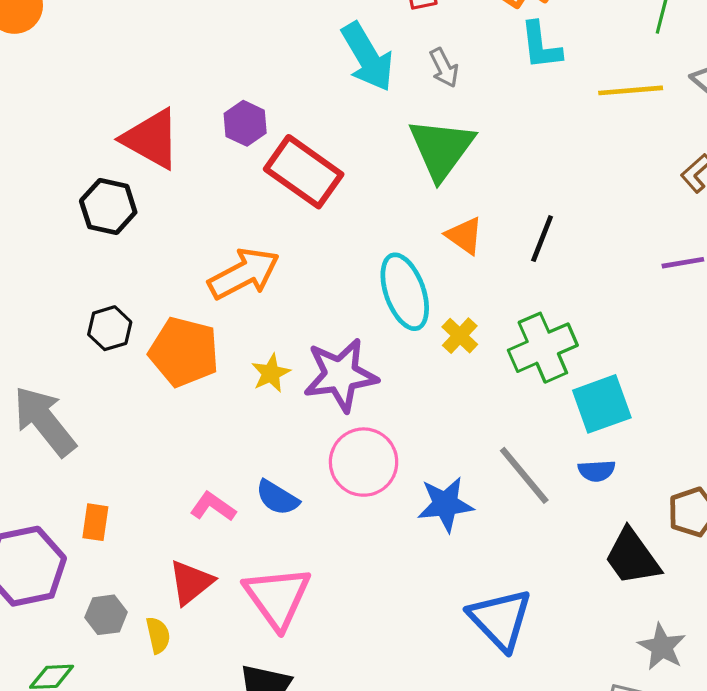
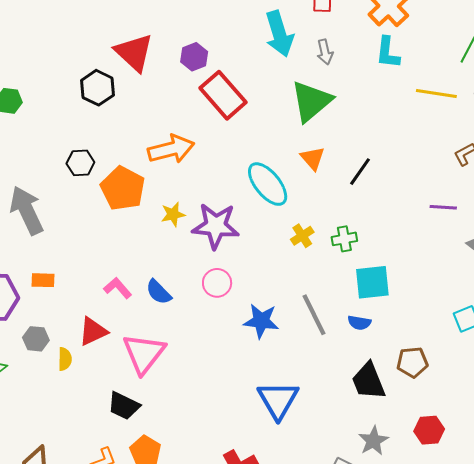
cyan ellipse: (405, 292) -> (268, 184), turned -33
yellow cross: (460, 336) -> (302, 236), moved
green cross: (543, 348) -> (344, 239), size x0.6
pink circle: (364, 462) -> (217, 283), size x0.7
orange rectangle: (95, 522) -> (43, 280), turned 70

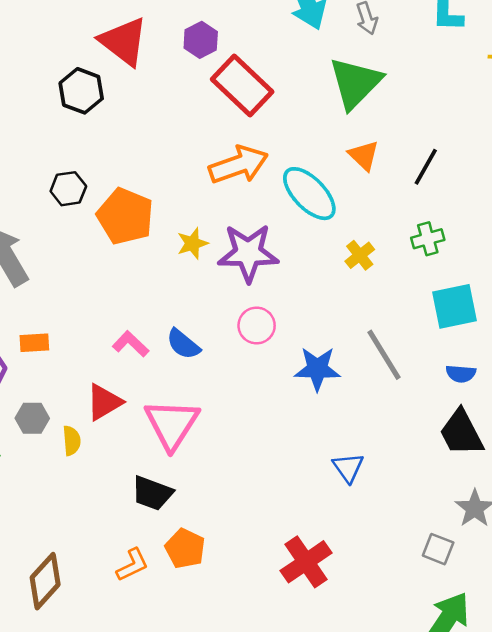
orange arrow: (171, 149) -> (238, 165), moved
green cross: (344, 239) -> (428, 239), moved
blue semicircle: (359, 323) -> (461, 374), moved
blue triangle: (278, 400) -> (348, 468), size x0.6

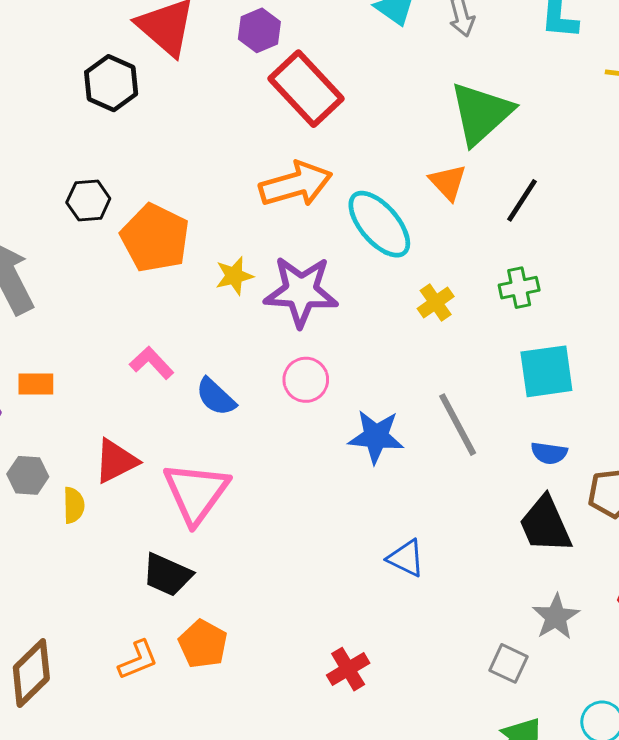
green triangle: (355, 83) -> (481, 113), moved
pink L-shape: (131, 344) -> (152, 363), moved
blue triangle: (348, 468) -> (406, 558), turned -32
red cross: (306, 562) -> (348, 669), size x0.7

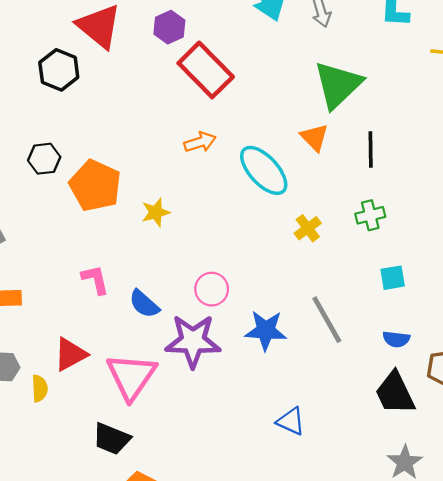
orange arrow: (296, 184) -> (200, 142), size x0.6
black line: (522, 200) -> (371, 150), turned -32
purple star: (301, 291) -> (193, 341), moved
pink L-shape: (152, 363) -> (95, 280), turned 32
cyan square: (546, 371) -> (393, 278), size x0.6

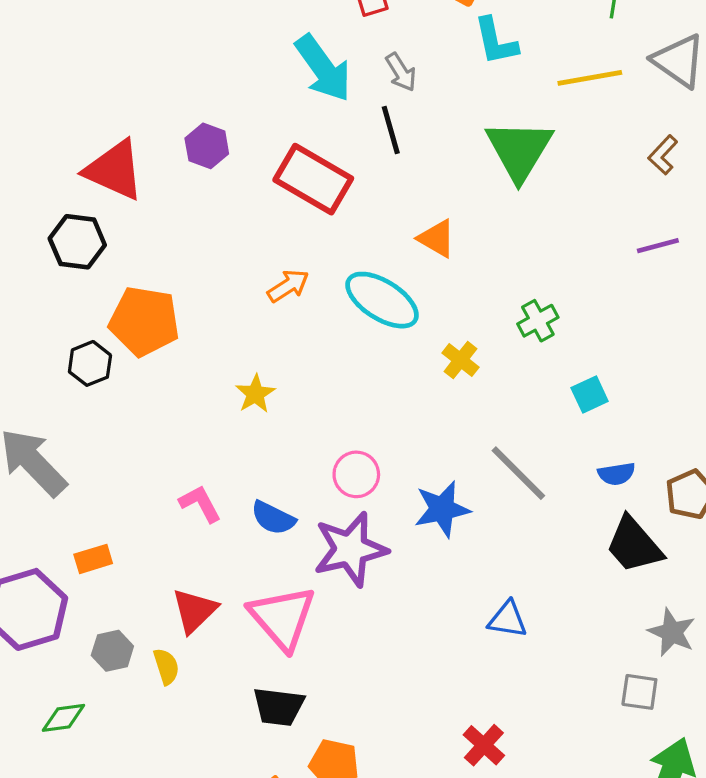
red rectangle: (206, 70) -> (313, 179), moved
green triangle: (338, 85) -> (519, 150), moved
black line: (371, 150) -> (391, 130), moved
orange pentagon: (95, 186) -> (144, 321), moved

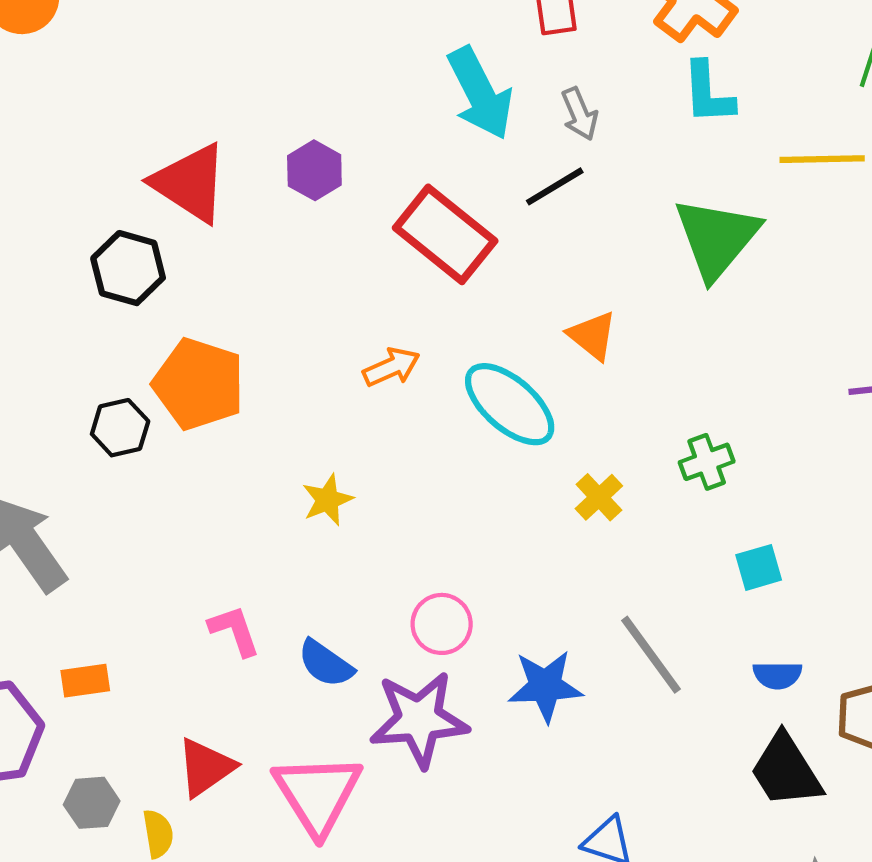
black line: (391, 130) -> (555, 186), turned 66

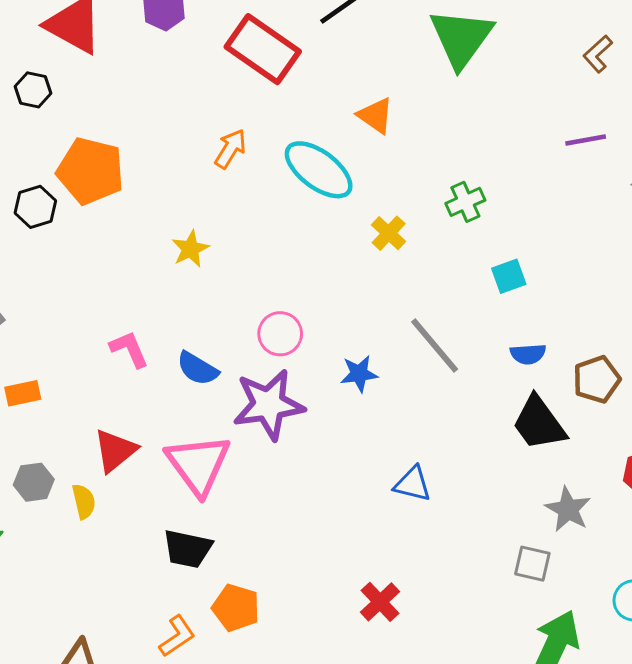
black hexagon: (128, 268) -> (33, 90), size x0.7
orange arrow: (391, 367) -> (230, 149), turned -30
blue star: (545, 686) -> (359, 374), size x0.7

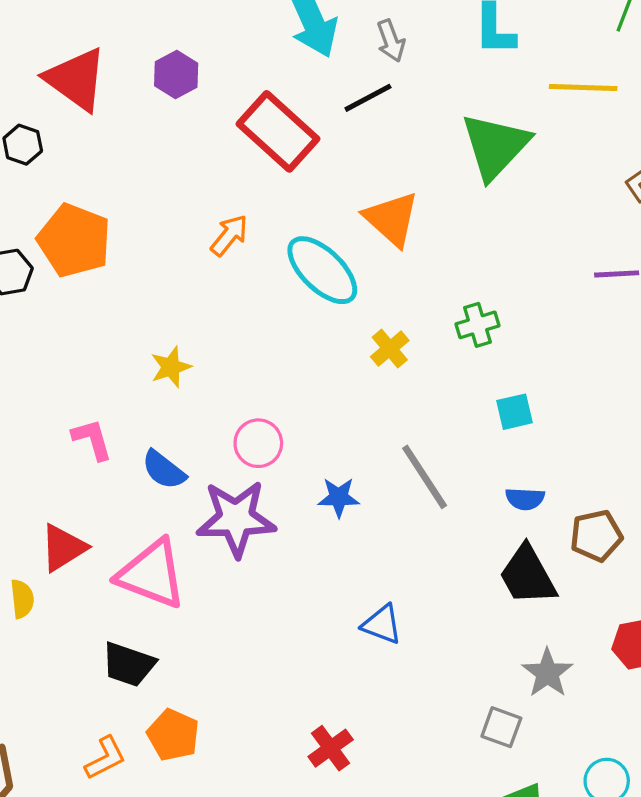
orange triangle: (376, 116) -> (392, 219), size x1.4
yellow star: (190, 249) -> (171, 367), moved
pink triangle: (198, 464) -> (152, 574), turned -40

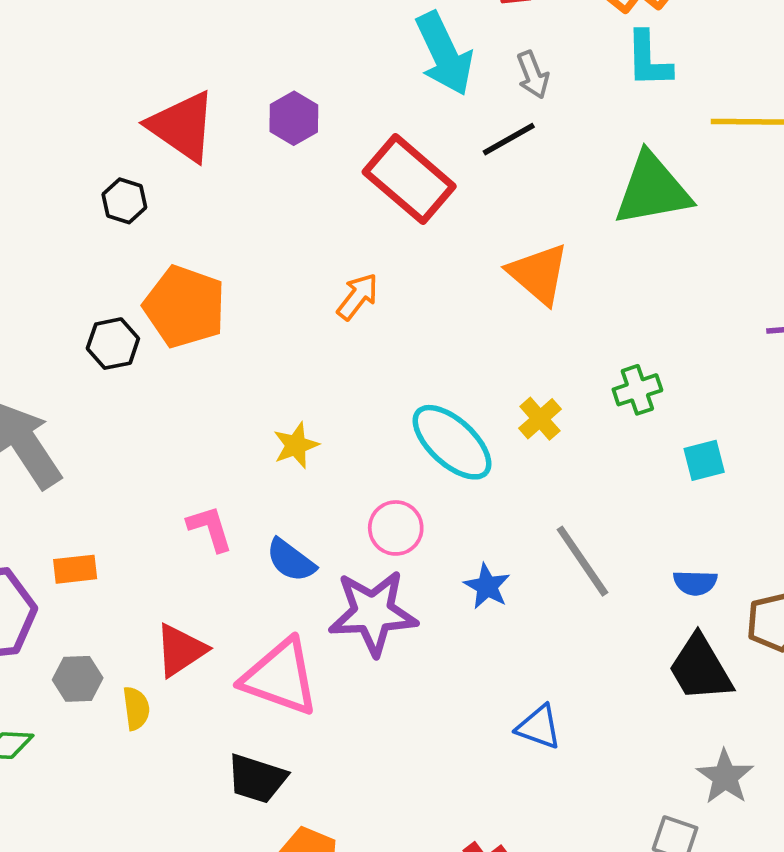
green triangle: (495, 146) -> (652, 190), turned 38
cyan ellipse: (322, 270) -> (452, 442), moved
cyan square: (515, 412) -> (704, 460), moved
blue star: (339, 497) -> (487, 586), turned 30

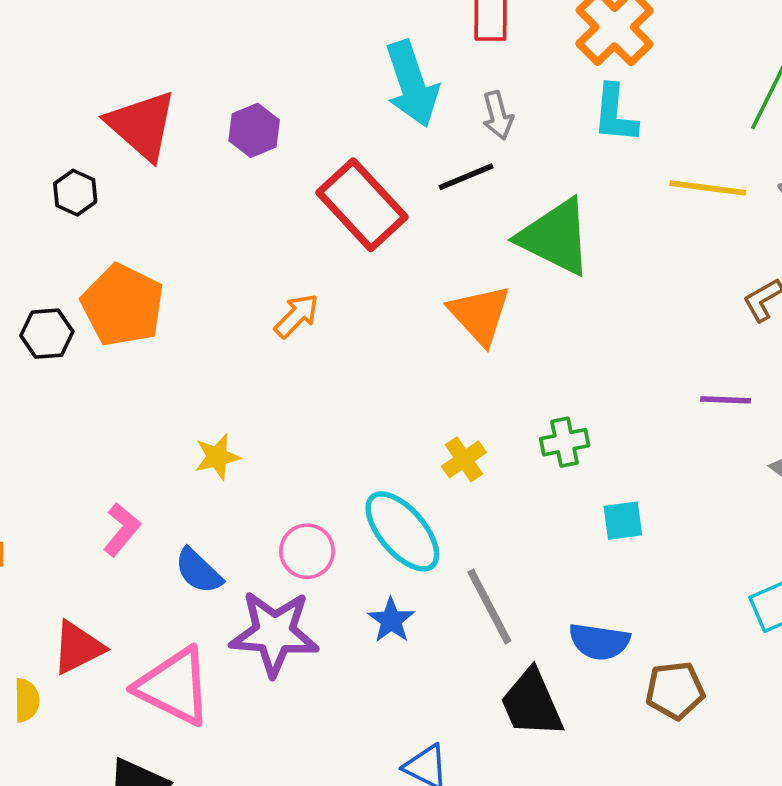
green triangle: (652, 190) -> (555, 237), moved, turned 30
cyan ellipse: (452, 442) -> (402, 531), moved
pink L-shape: (210, 528) -> (122, 530), turned 50
blue semicircle: (695, 583) -> (599, 642), size x1.4
black trapezoid: (700, 668) -> (532, 703), moved

